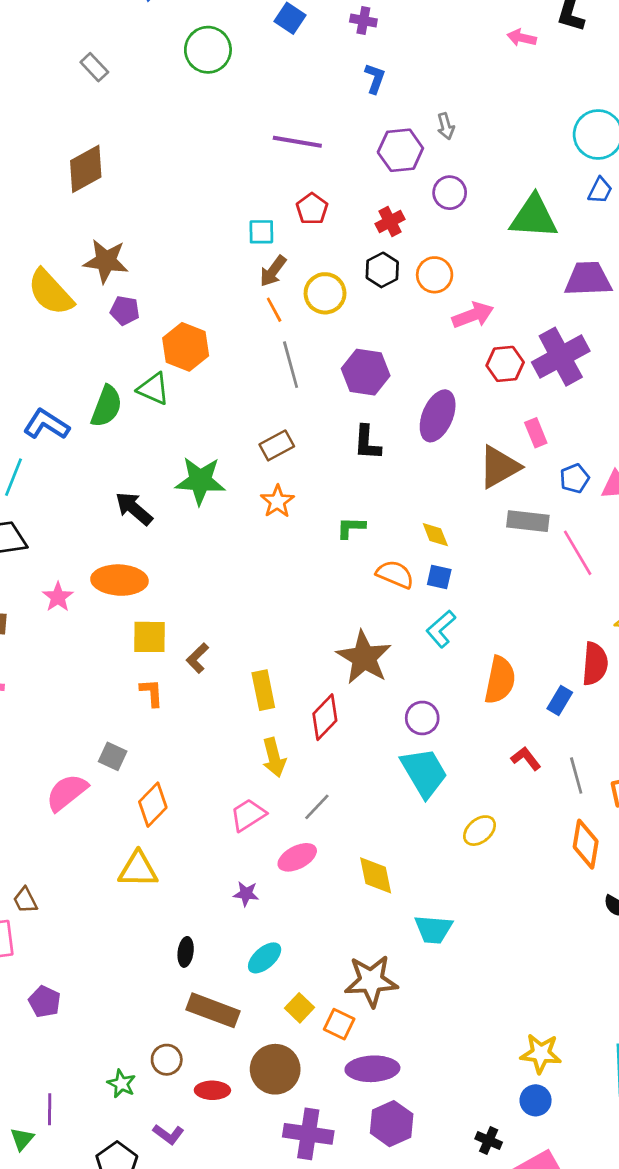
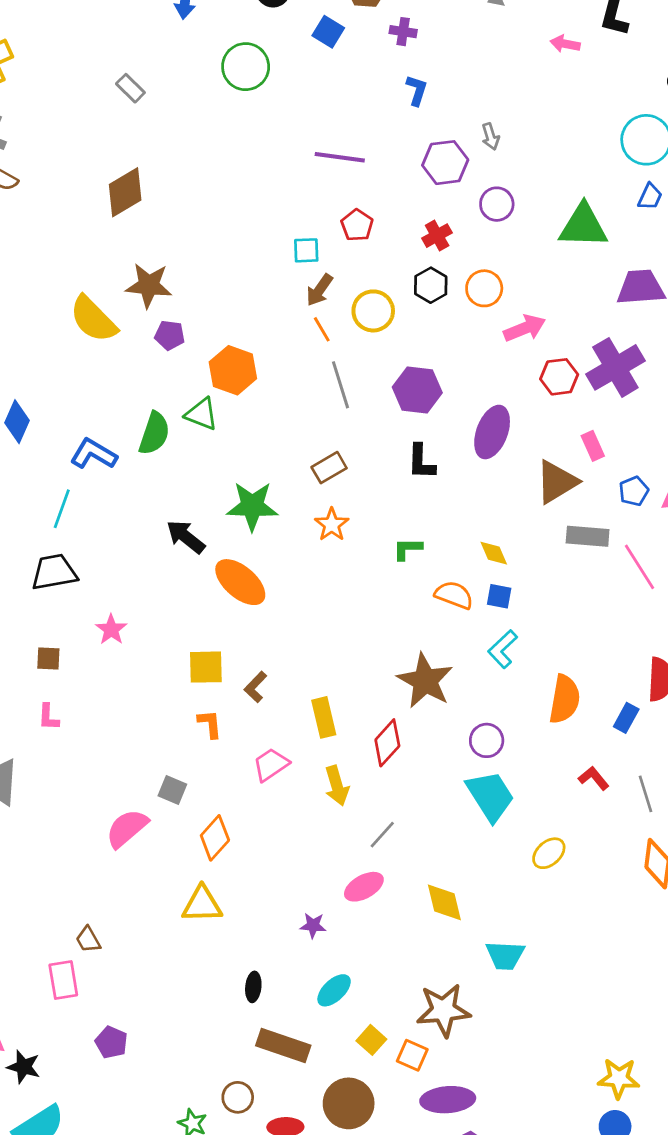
orange ellipse: (119, 580) -> (240, 582), moved, turned 40
pink trapezoid: (248, 815) -> (271, 765), moved

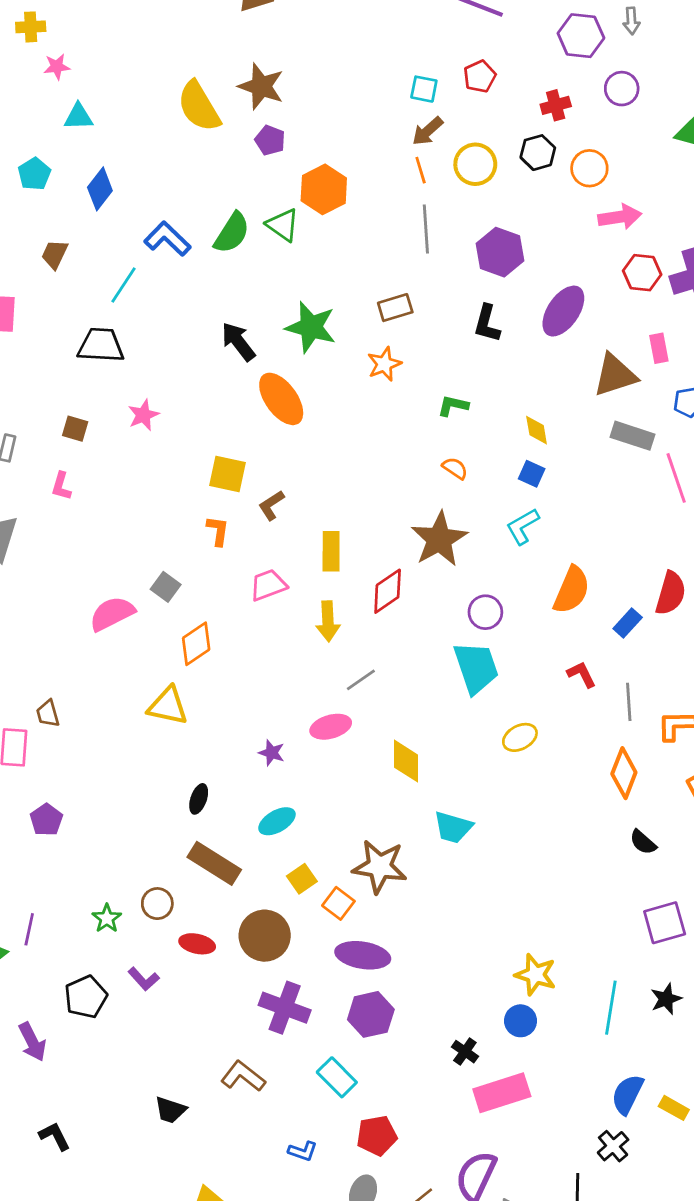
orange semicircle: (454, 595) -> (455, 468), moved, size x0.7

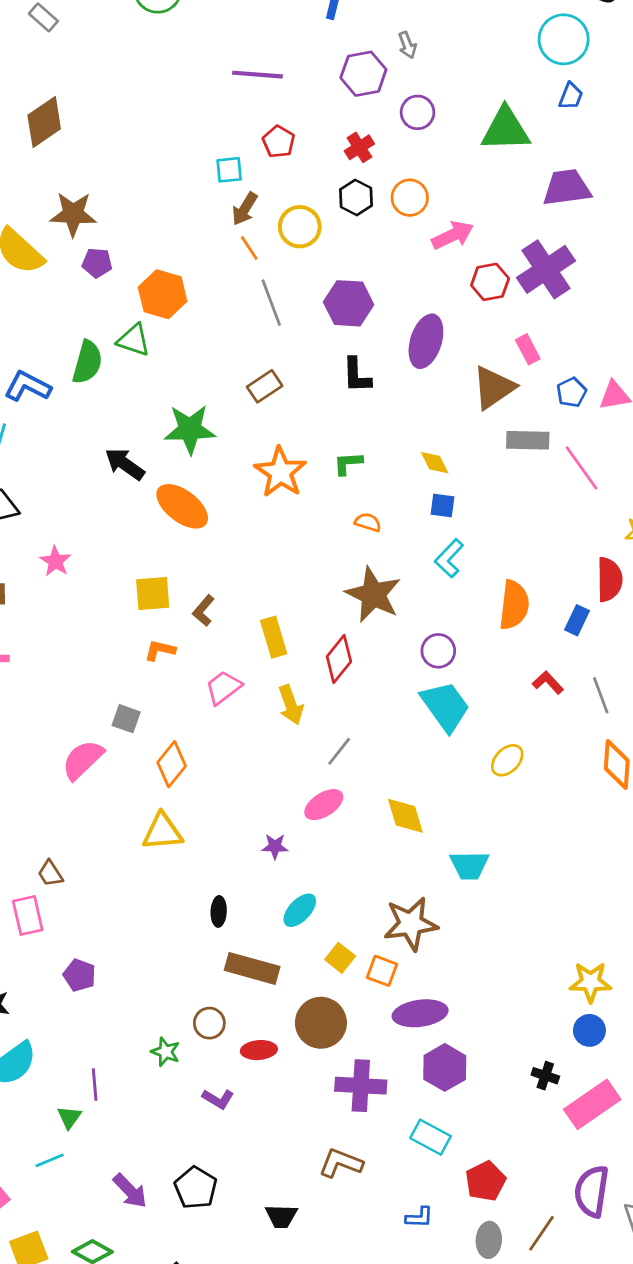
orange star: (384, 364) -> (280, 472), moved, size x1.5
orange L-shape: (218, 531) -> (160, 650), turned -68
black pentagon: (86, 997) -> (196, 1188), moved

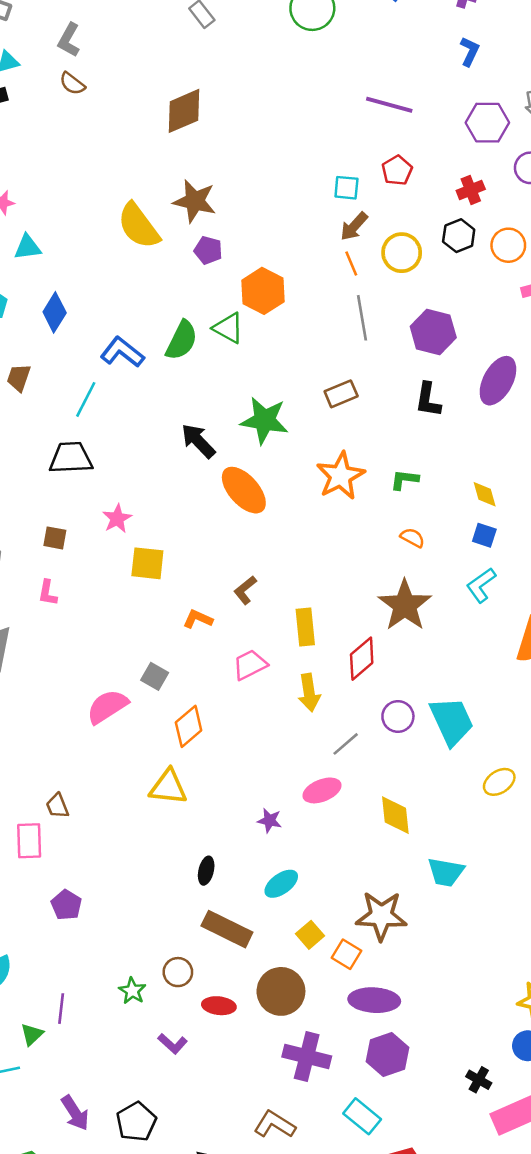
yellow square: (153, 593) -> (147, 563), moved
purple circle: (438, 651) -> (398, 716), moved

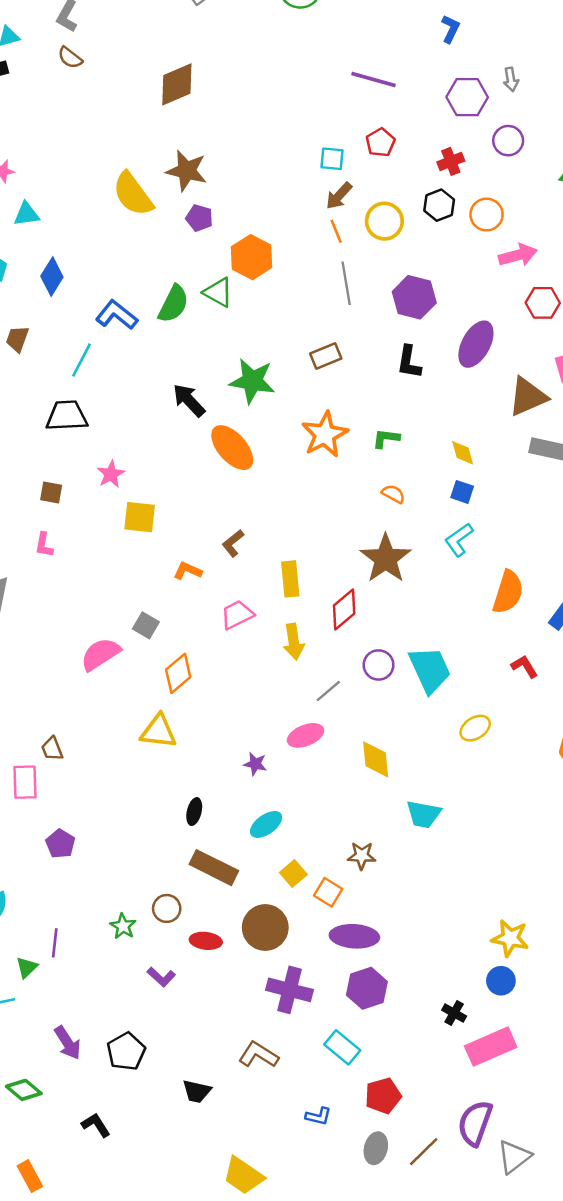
brown star: (381, 916) -> (362, 856), size x0.6

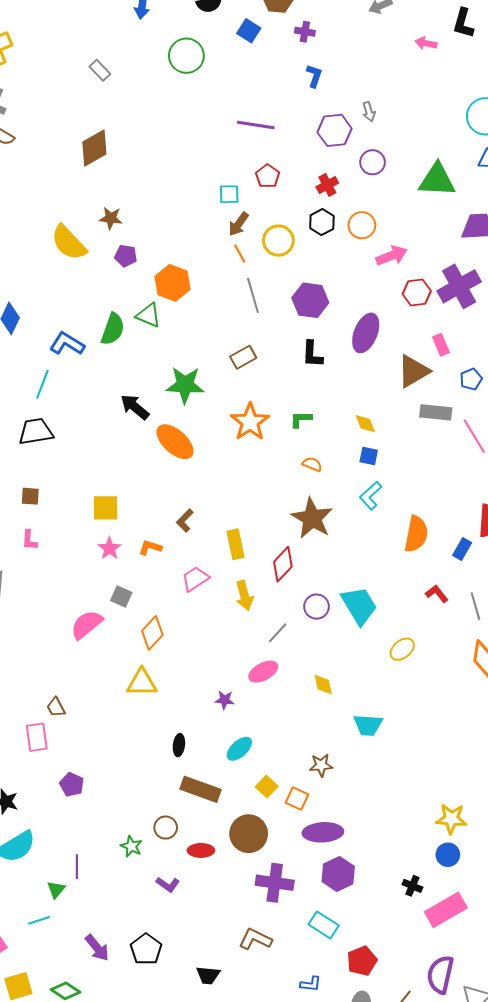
brown star: (187, 171) -> (111, 218), size x0.7
pink star: (111, 474) -> (109, 548), moved
yellow diamond: (376, 759) -> (323, 685), size x0.7

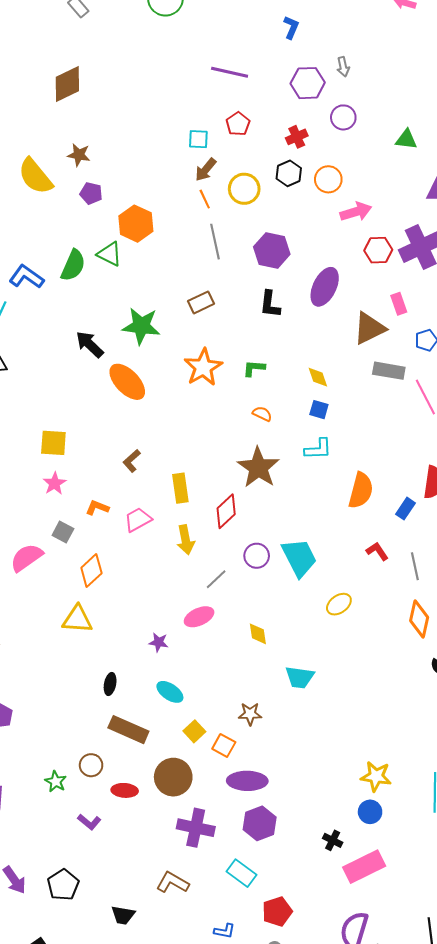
green triangle: (437, 180) -> (406, 140), size x0.6
cyan L-shape: (371, 496) -> (318, 449), turned -144
orange L-shape: (150, 547) -> (97, 508), moved
cyan ellipse: (239, 749) -> (170, 692), turned 72

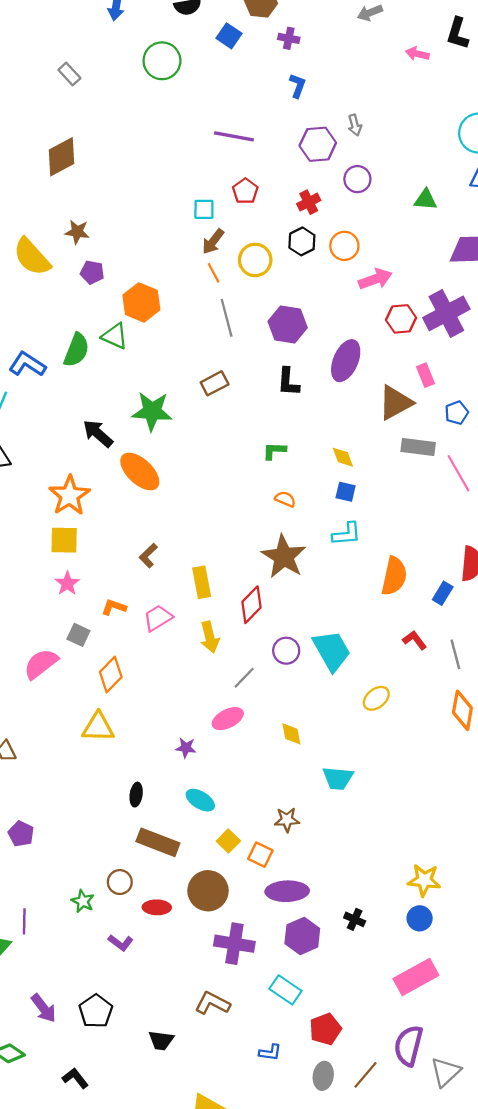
orange star: (203, 367) -> (69, 496), moved
black cross: (333, 840) -> (355, 919), moved

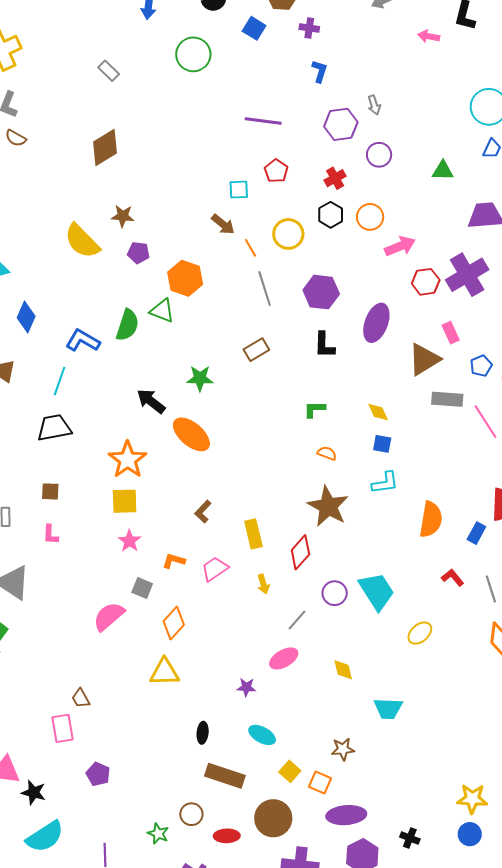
brown arrow: (213, 241) -> (223, 224), moved, turned -85
green star: (152, 411) -> (200, 378), size x0.7
yellow arrow: (210, 637) -> (263, 584), size x0.7

